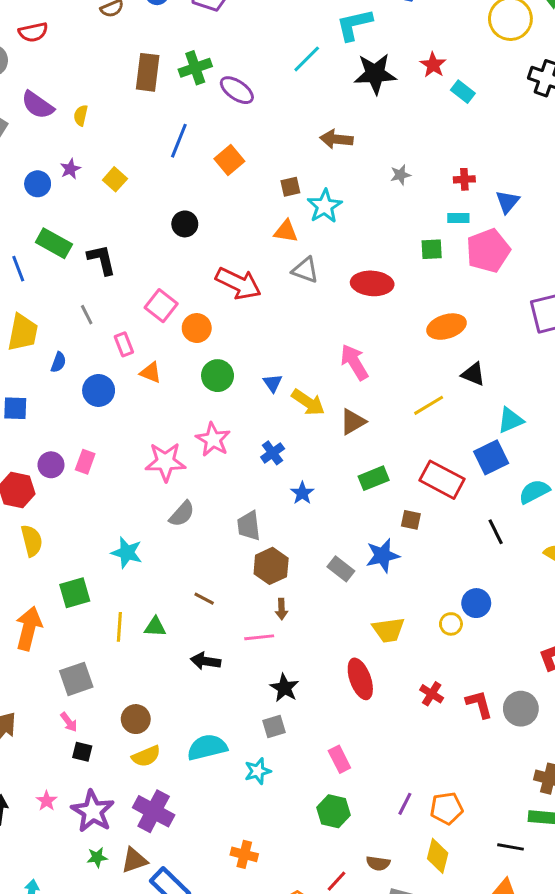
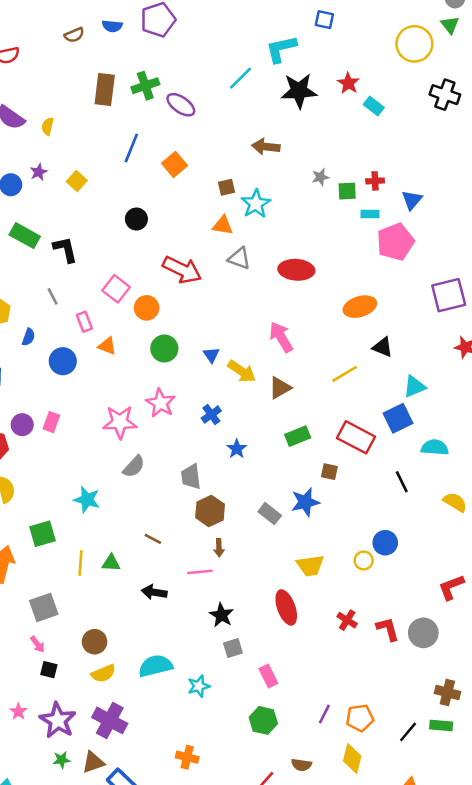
green square: (432, 249) -> (347, 191), moved
cyan semicircle: (534, 492) -> (435, 448), turned 32
gray square: (274, 727) -> (233, 648), moved
black line: (510, 847) -> (408, 732), moved, turned -60

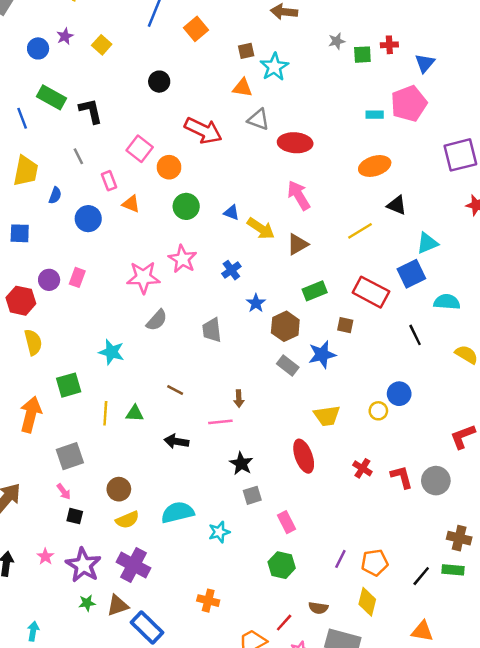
cyan rectangle: (370, 214) -> (375, 115), moved
red ellipse: (296, 270) -> (295, 143), moved
blue triangle: (211, 355) -> (231, 213), turned -35
brown hexagon: (210, 511) -> (285, 326), moved

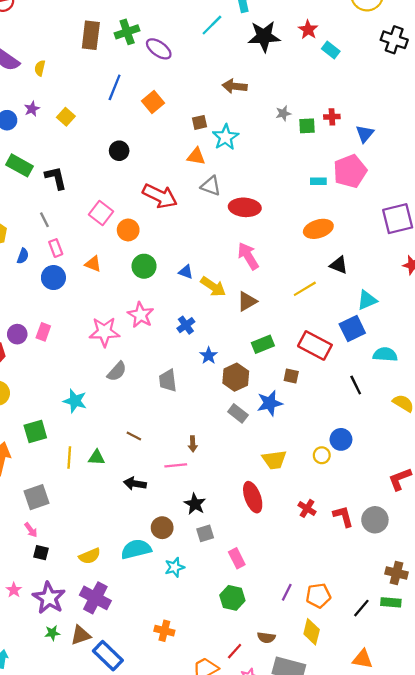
pink rectangle: (109, 181) -> (56, 248), moved
brown circle: (119, 489) -> (162, 528), moved

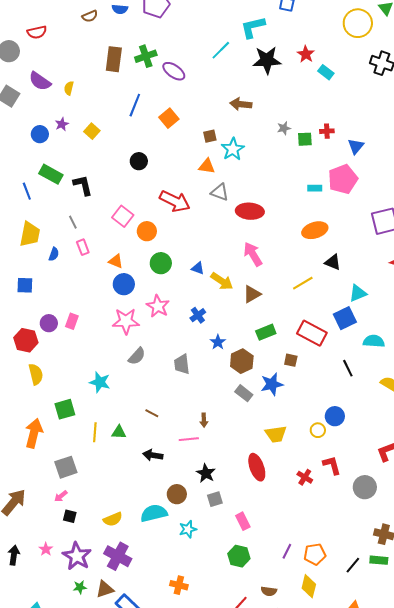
blue circle: (53, 278) -> (124, 284), moved
red L-shape: (343, 516) -> (332, 465), moved
pink arrow: (31, 530) -> (61, 496), turned 88

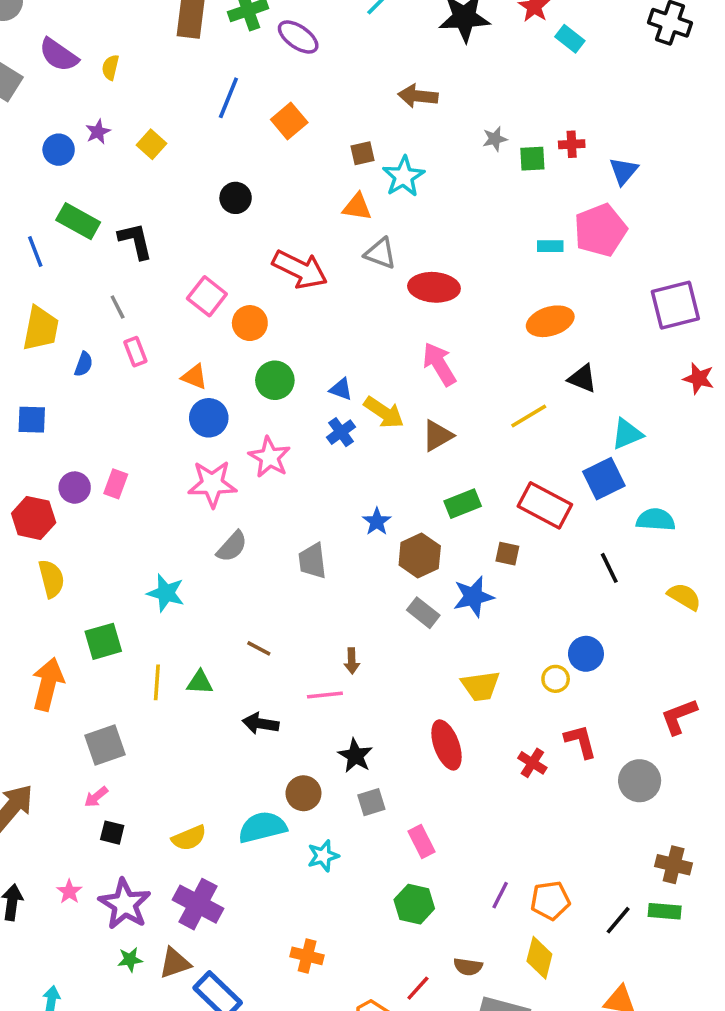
blue cross: (198, 315) -> (341, 432), moved

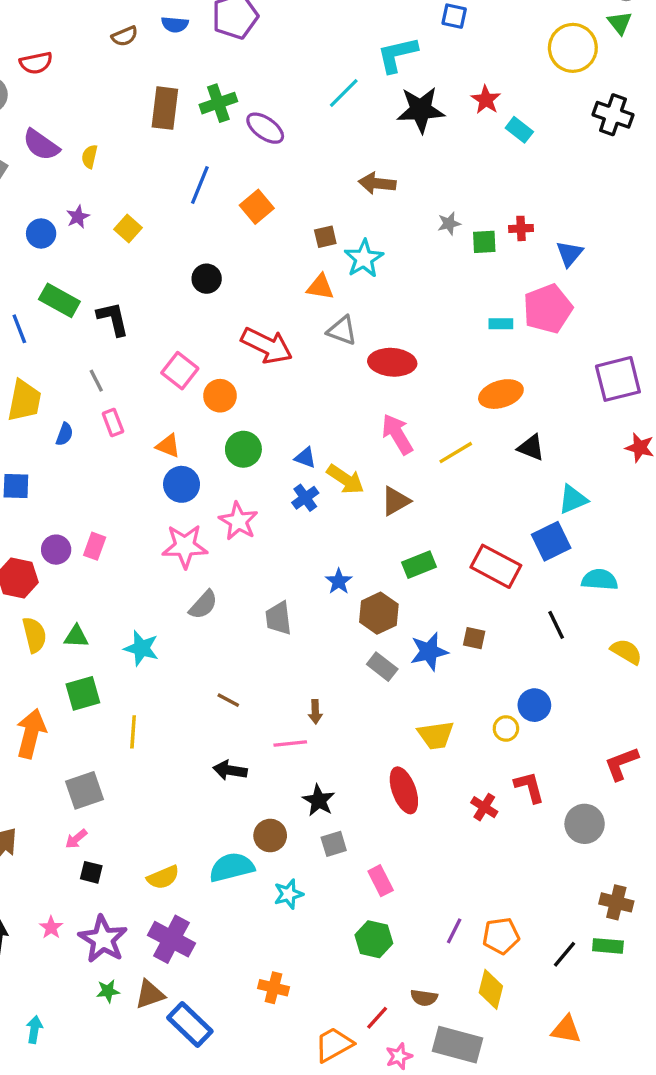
yellow line: (529, 416) -> (456, 453), moved
brown square: (507, 554) -> (474, 638), moved
green triangle: (200, 682) -> (76, 637), moved

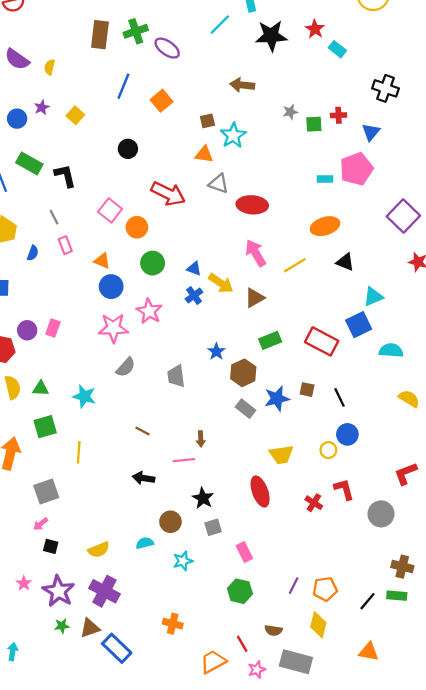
black cross: (613, 115) -> (385, 88), moved
purple square: (618, 379) -> (403, 216), turned -32
black line: (556, 625) -> (340, 397), moved
cyan semicircle: (232, 867) -> (145, 543), size x0.6
red line: (377, 1018) -> (242, 644), turned -72

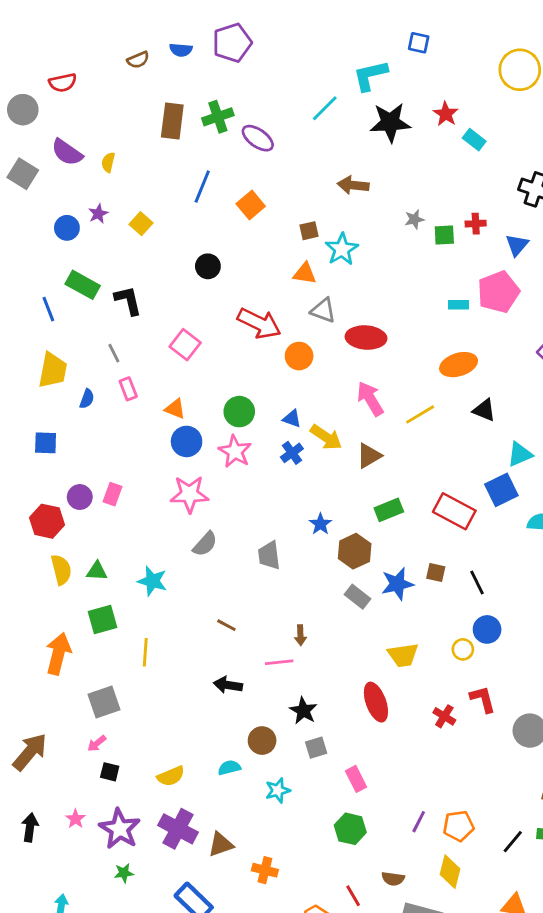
orange circle: (137, 227) -> (299, 356), moved
pink star: (149, 311) -> (235, 451), moved
brown triangle: (90, 628) -> (221, 844), moved

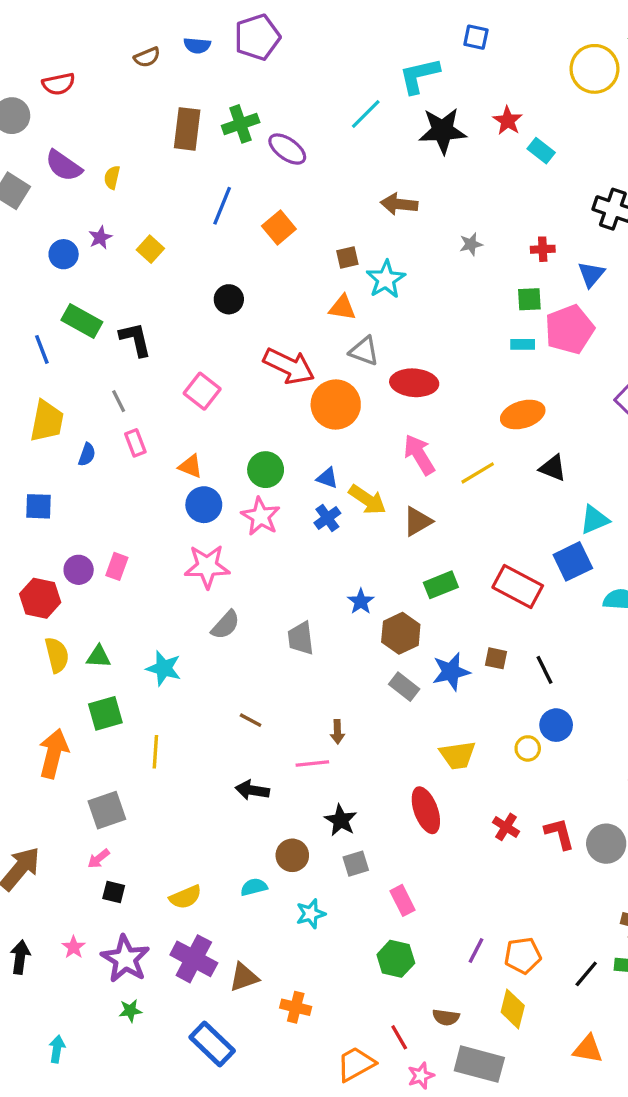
green square: (444, 235) -> (529, 299), moved
orange circle: (299, 356) -> (336, 404), size x1.5
red L-shape: (483, 699) -> (559, 834), moved

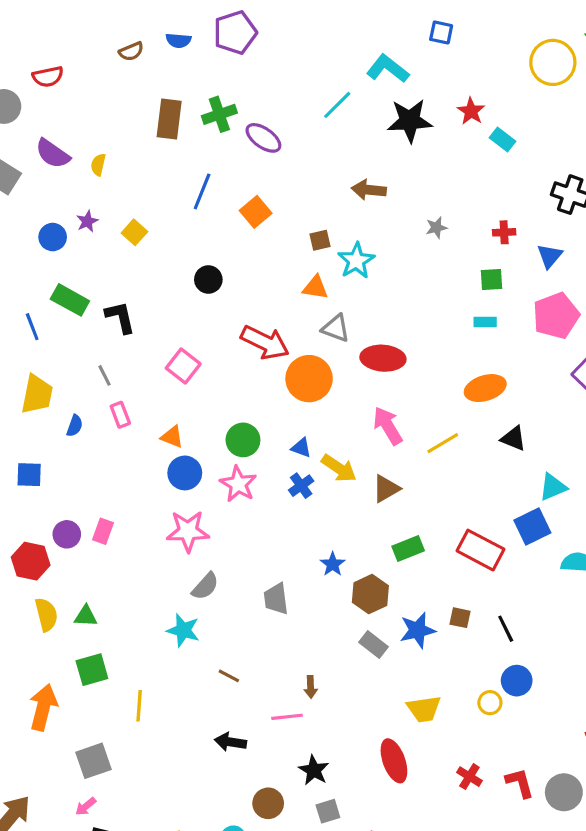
cyan L-shape: (419, 76) -> (388, 69), turned 51
pink pentagon: (569, 329) -> (556, 316), moved
cyan star: (164, 668) -> (183, 630), moved

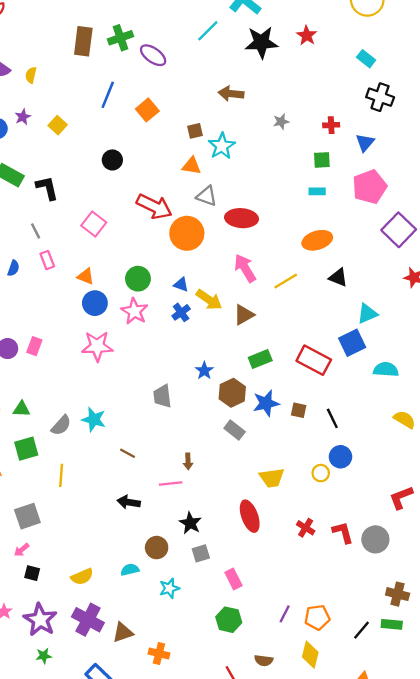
cyan rectangle: (503, 140) -> (366, 59), moved
gray semicircle: (205, 586) -> (61, 425), moved
blue star: (418, 630) -> (266, 403), moved

